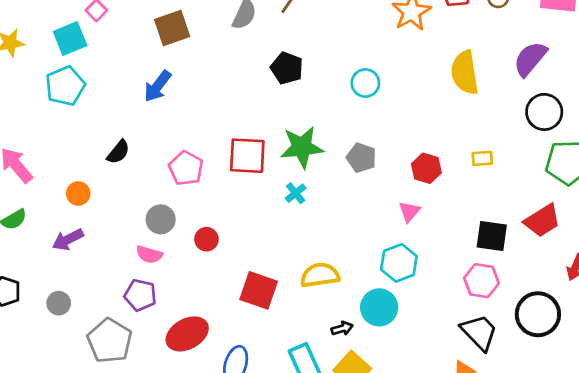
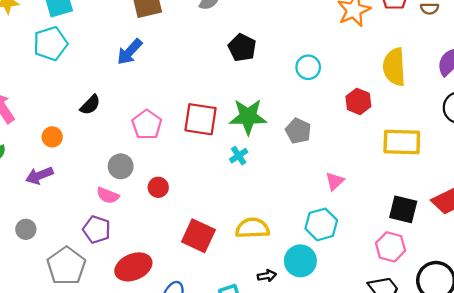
yellow rectangle: (482, 158) -> (402, 142), size x2.0
red hexagon: (426, 168) -> (358, 101), moved

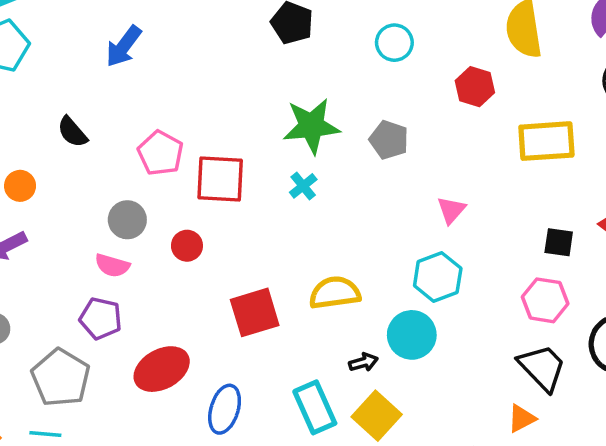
black semicircle: (90, 105) -> (72, 132), turned 100
red square: (201, 119) -> (220, 179), moved
black square: (403, 209) -> (559, 242), size x0.7
red square: (198, 236) -> (255, 312), turned -36

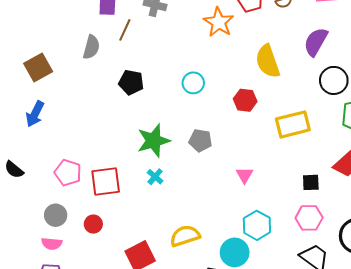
cyan hexagon: (438, 277) -> (257, 225), moved

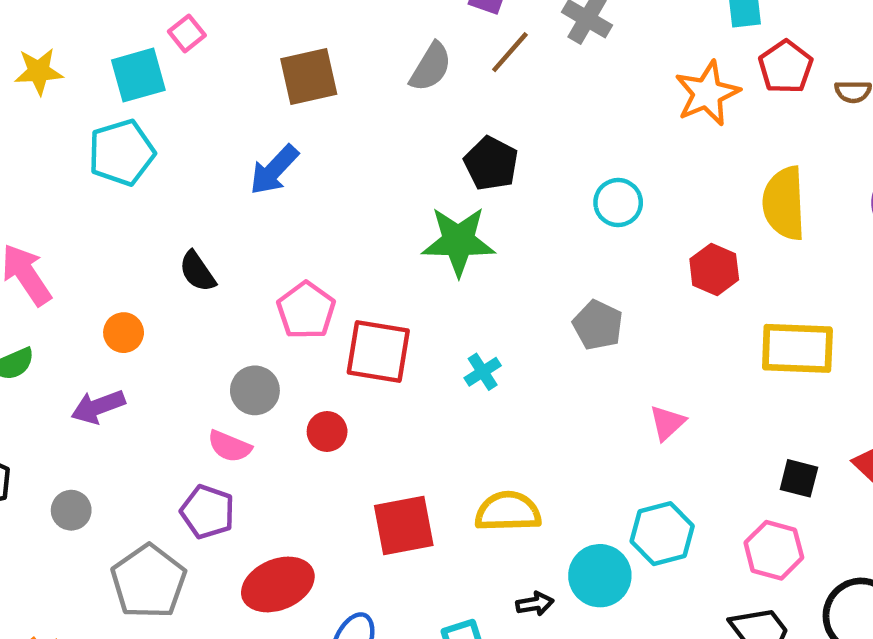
green star: (153, 141) -> (458, 241), moved

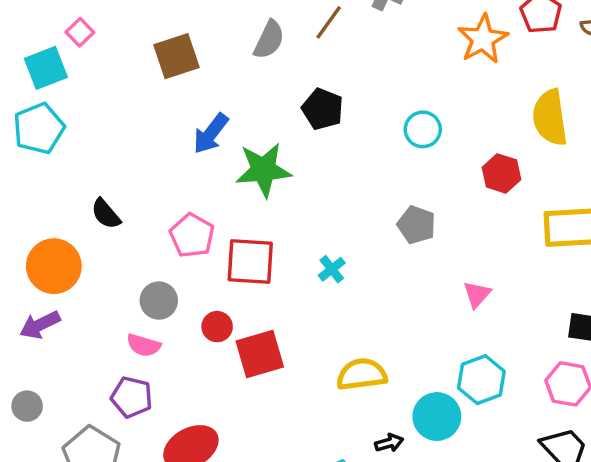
blue arrow: (274, 170) -> (211, 134), moved
green star: (458, 241) -> (263, 170), moved
orange circle: (124, 333) -> (54, 266), size x1.8
red square: (404, 526) -> (260, 354), moved

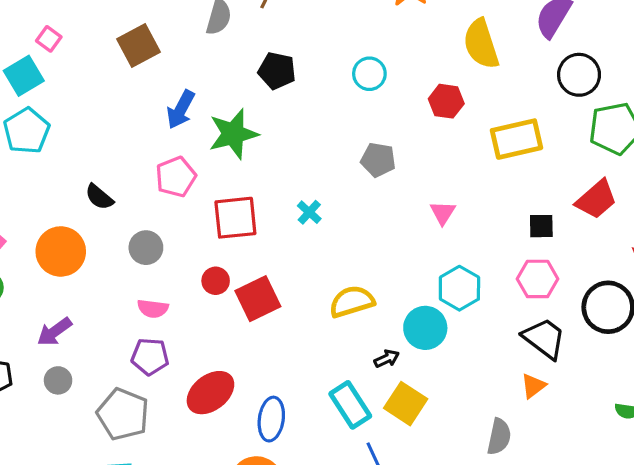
pink pentagon: (192, 235) -> (176, 177), moved, turned 30
gray circle: (159, 301) -> (146, 248), moved
purple arrow: (40, 325) -> (54, 332), moved

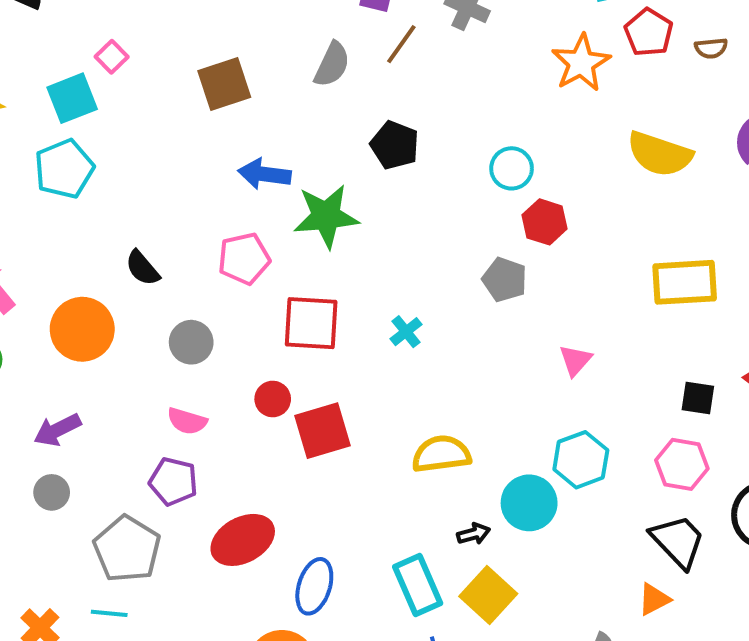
yellow semicircle: (481, 44) -> (660, 154), turned -63
red hexagon: (446, 101) -> (545, 222), moved
blue arrow: (181, 109) -> (264, 174), turned 60

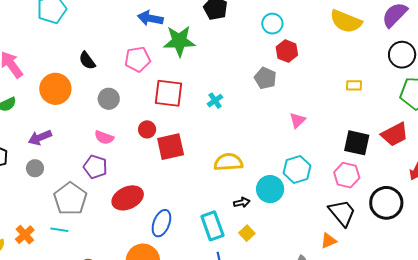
yellow rectangle: (685, 282) -> (354, 85), size x0.5
black square: (698, 398) -> (357, 143), size x1.5
yellow square: (488, 595) -> (247, 233), size x0.6

